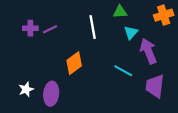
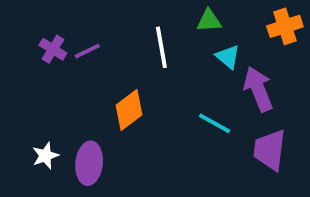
purple cross: (30, 28) -> (53, 49), turned 32
cyan triangle: (131, 33) -> (228, 57), turned -32

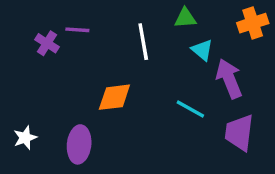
purple line: (87, 51) -> (77, 30), moved, turned 30
orange diamond: (129, 110) -> (114, 97), turned 30
white star: (45, 156) -> (25, 138), moved

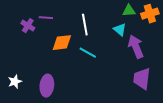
green triangle: (185, 18) -> (129, 11), moved
orange diamond: (114, 97) -> (62, 43), moved
cyan line: (190, 109) -> (88, 53), moved

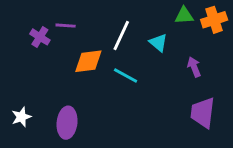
white line: (85, 25) -> (121, 36), turned 35
cyan triangle: (120, 30) -> (158, 43), moved
purple arrow: (136, 47) -> (194, 67), size x0.6

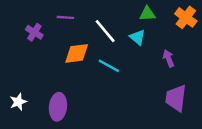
green triangle: (184, 16) -> (147, 14), moved
orange cross: (214, 20) -> (186, 17), turned -35
purple line: (66, 26) -> (65, 17), moved
white line: (121, 36) -> (105, 31), turned -65

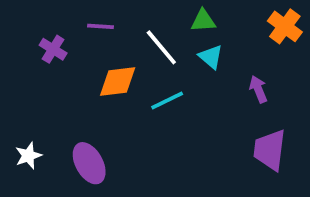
green triangle: (147, 14) -> (203, 21), moved
cyan line: (109, 66) -> (167, 101), turned -55
purple ellipse: (58, 107) -> (89, 163), turned -35

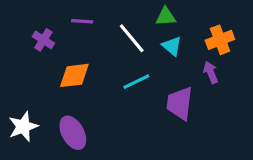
orange cross: (285, 26) -> (220, 40), moved, turned 32
orange diamond: (118, 82) -> (74, 75), moved
purple trapezoid: (270, 150) -> (180, 103), moved
white star: (28, 156) -> (23, 127), size x1.4

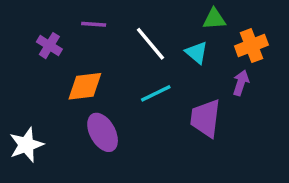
green triangle: (166, 17) -> (214, 19), moved
purple arrow: (211, 72) -> (241, 83), turned 40
purple ellipse: (73, 133) -> (103, 132), moved

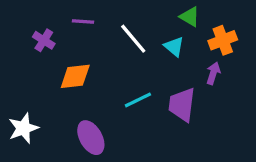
green triangle: (214, 19) -> (190, 17), turned 35
cyan line: (156, 93) -> (138, 100), moved
purple ellipse: (103, 132) -> (91, 138), moved

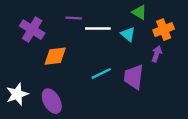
purple line: (83, 21) -> (74, 18), moved
white line: (133, 39) -> (98, 28), turned -50
purple cross: (44, 40) -> (32, 30), size x1.5
purple ellipse: (91, 138) -> (52, 101), moved

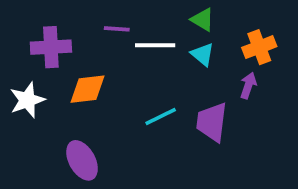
green triangle: (139, 12) -> (203, 20), moved
purple cross: (32, 30) -> (51, 47), turned -35
white star: (17, 94) -> (27, 100), moved

